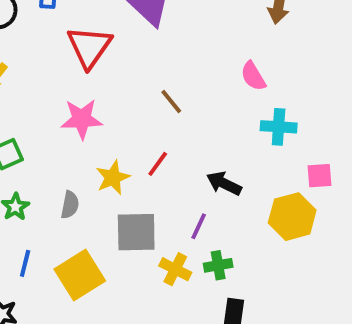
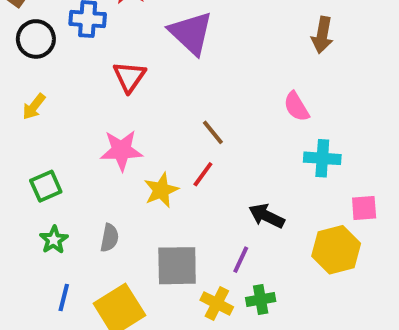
red triangle: (89, 47) -> (129, 77), size x0.7
red line: (158, 164) -> (203, 174), moved
yellow star: (113, 178) -> (161, 190), moved

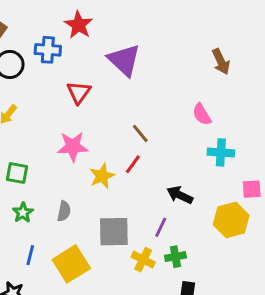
brown arrow: (322, 35) -> (221, 62), turned -35
green square: (46, 186) -> (17, 173), turned 35

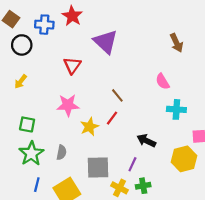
blue cross: (48, 50) -> (44, 25), moved
green star: (23, 213) -> (31, 154), size x1.6

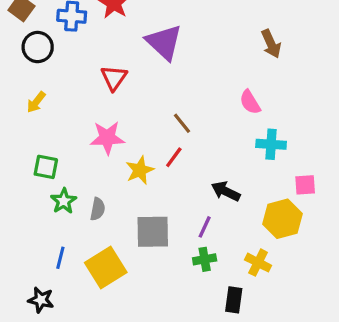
green star: (31, 154) -> (64, 201), moved, size x0.7
green cross: (143, 186) -> (205, 259), moved
yellow cross: (120, 188) -> (258, 263), moved

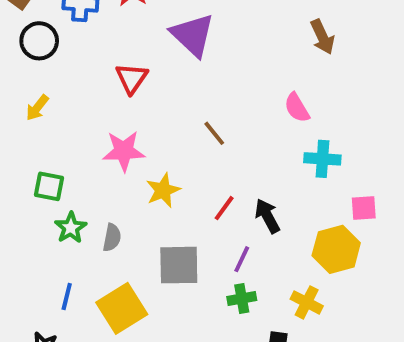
red line: (174, 157) -> (224, 208), moved
black arrow: (226, 191) -> (267, 216), turned 36

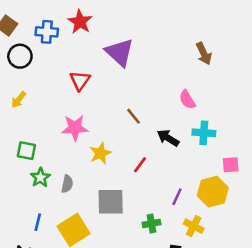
black arrow: (267, 216) -> (168, 138), moved, turned -30
purple line: (242, 259) -> (177, 197), moved

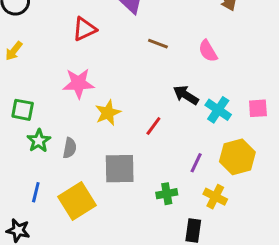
red triangle: (80, 80) -> (84, 29), turned 30
brown line: (134, 116) -> (158, 44), moved, turned -30
cyan cross: (204, 133) -> (218, 110), moved, turned 30
pink square: (231, 165) -> (258, 108), moved

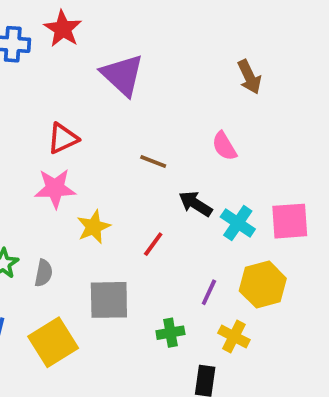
red triangle: (84, 29) -> (63, 138), moved
brown line: (158, 44) -> (153, 161), moved
pink square: (258, 108) -> (290, 221), size x1.5

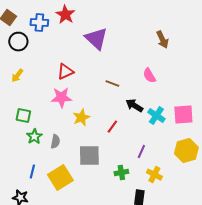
yellow hexagon: (263, 285) -> (186, 151), moved

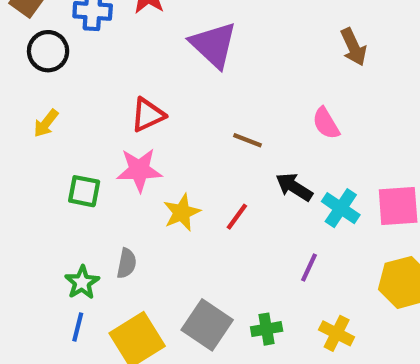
green square: (23, 116) -> (84, 191), moved
red line: (112, 127) -> (237, 217), moved
green star: (34, 137) -> (82, 282), moved
purple line: (141, 152) -> (309, 268), moved
gray square: (89, 156) -> (207, 325), moved, turned 35

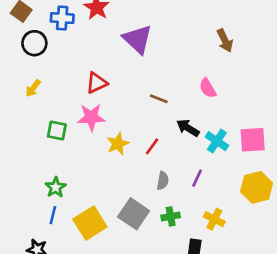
gray semicircle: (127, 263) -> (163, 181), moved

